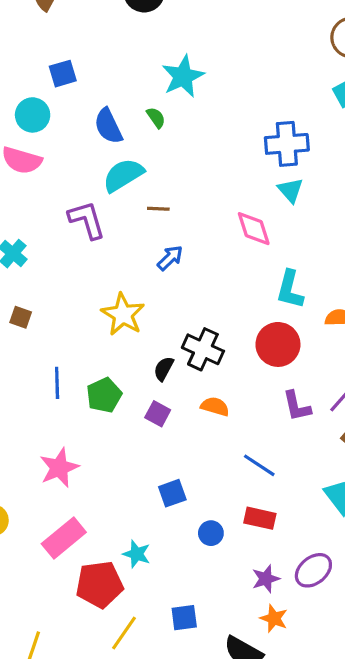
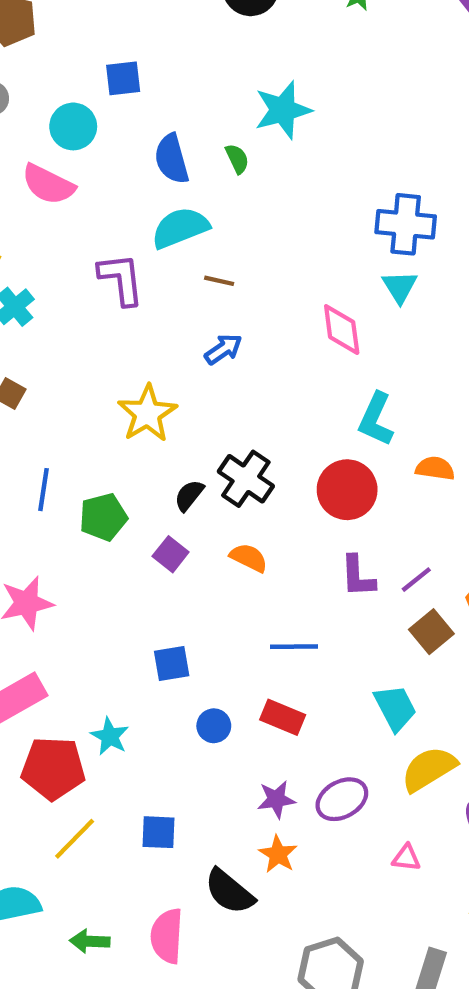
blue line: (259, 465) -> (294, 647), turned -44

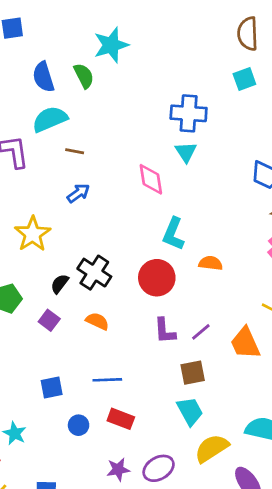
green semicircle: (237, 159) -> (84, 76), size x1.4
brown square: (431, 632) -> (193, 373), moved, turned 30
blue line: (294, 647) -> (107, 380), moved

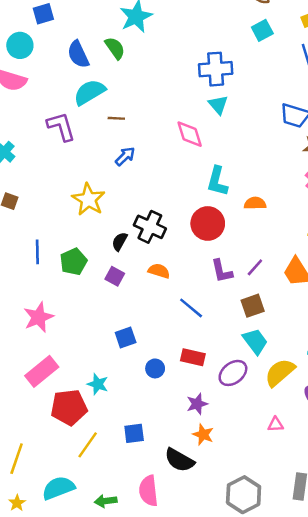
blue line: (107, 380) -> (191, 308), moved, turned 50
purple ellipse: (159, 468) -> (233, 373), moved

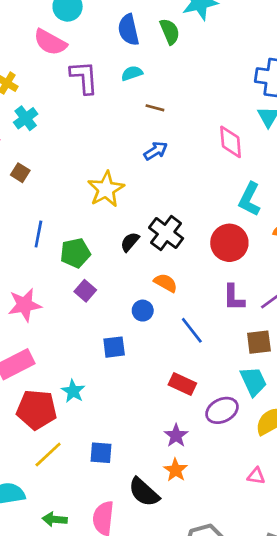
cyan semicircle: (89, 92) -> (132, 73), size x0.6
purple L-shape: (61, 127) -> (84, 77), moved
purple square: (115, 276) -> (85, 291), moved
blue circle: (155, 368) -> (143, 311), moved
purple star: (197, 404) -> (176, 436), turned -30

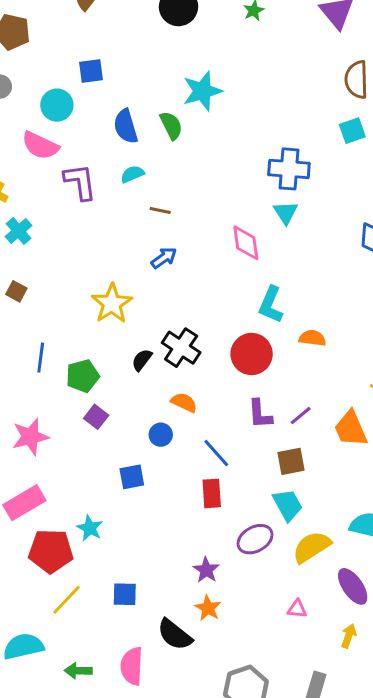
red rectangle: (182, 384) -> (212, 493), moved, turned 65

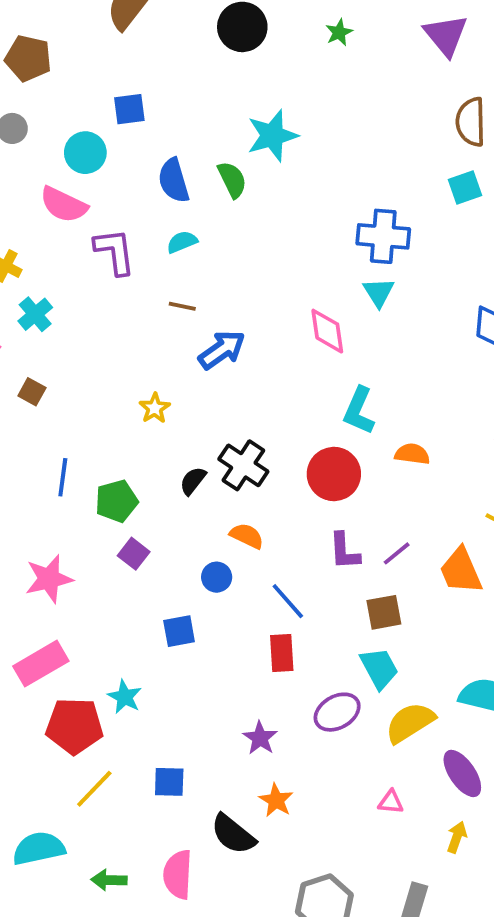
brown line: (160, 211) -> (182, 306), moved
blue arrow: (164, 258) -> (222, 350), size x1.4
yellow star: (112, 304) -> (155, 408), size x0.6
purple star: (206, 570) -> (260, 738), moved

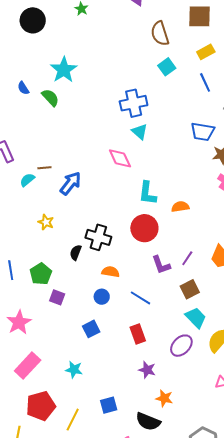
blue semicircle: (174, 181) -> (23, 88), moved, size x0.6
cyan semicircle: (182, 242) -> (27, 180), moved
red rectangle: (282, 653) -> (138, 334), moved
red pentagon: (74, 726) -> (41, 406), moved

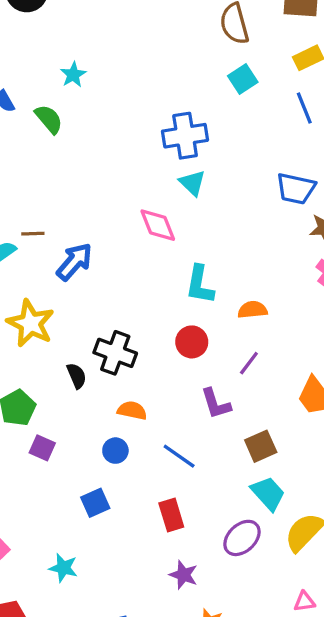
cyan star: (64, 70) -> (73, 75), size x0.6
yellow star: (46, 222) -> (30, 323), size x1.8
red circle: (144, 228) -> (192, 342), size x0.7
black semicircle: (76, 253) -> (77, 376), turned 133
purple line: (187, 258) -> (249, 363), moved

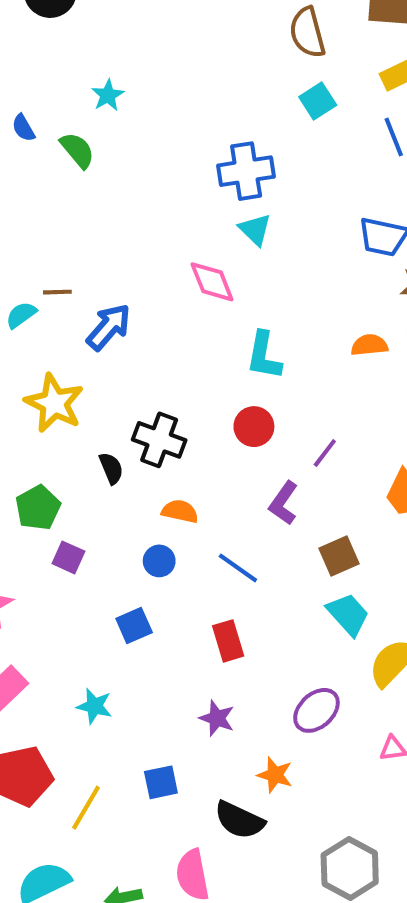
orange semicircle: (252, 310) -> (369, 345), moved
purple L-shape: (216, 404) -> (284, 503), turned 52
purple ellipse: (242, 538) -> (316, 710), moved
purple star: (183, 575) -> (217, 718), moved

